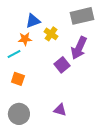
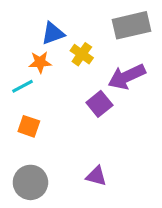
purple arrow: (79, 48) -> (127, 77), turned 40

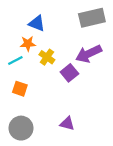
blue triangle: (53, 33) -> (37, 23), turned 42
yellow cross: (82, 54) -> (47, 57), moved

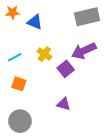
orange star: (28, 44) -> (12, 12), moved
purple triangle: (67, 124) -> (64, 104), moved

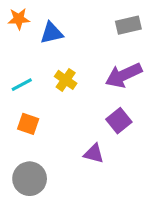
gray rectangle: (87, 17) -> (128, 25), size x0.7
blue triangle: (35, 22) -> (52, 33), turned -35
purple square: (66, 69) -> (119, 121), moved

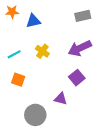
gray circle: (30, 179) -> (35, 115), moved

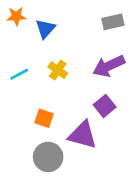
blue triangle: (33, 21) -> (45, 29), turned -35
orange square: (18, 80) -> (44, 118), moved
purple triangle: (61, 99) -> (83, 135), size x1.6

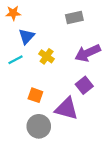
gray rectangle: (113, 22) -> (74, 18), moved
blue triangle: (45, 29) -> (27, 36), moved

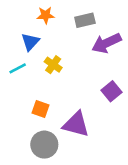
orange star: (13, 13) -> (46, 15), moved
purple arrow: (88, 53) -> (106, 43), moved
purple square: (84, 85) -> (112, 91), moved

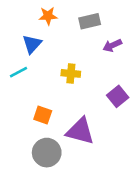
purple arrow: (106, 43) -> (112, 45), size x0.6
yellow cross: (53, 65) -> (71, 73), moved, turned -30

